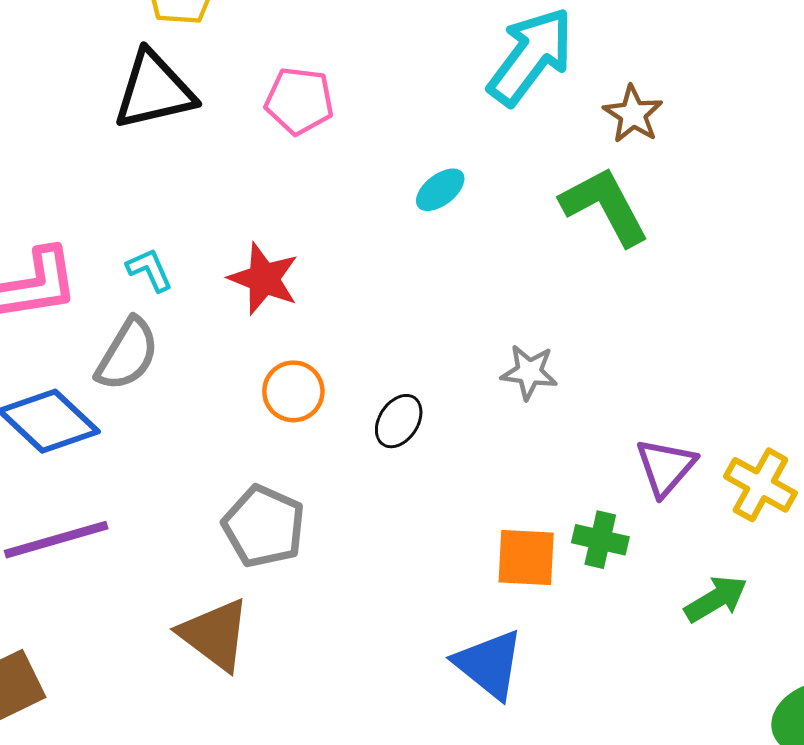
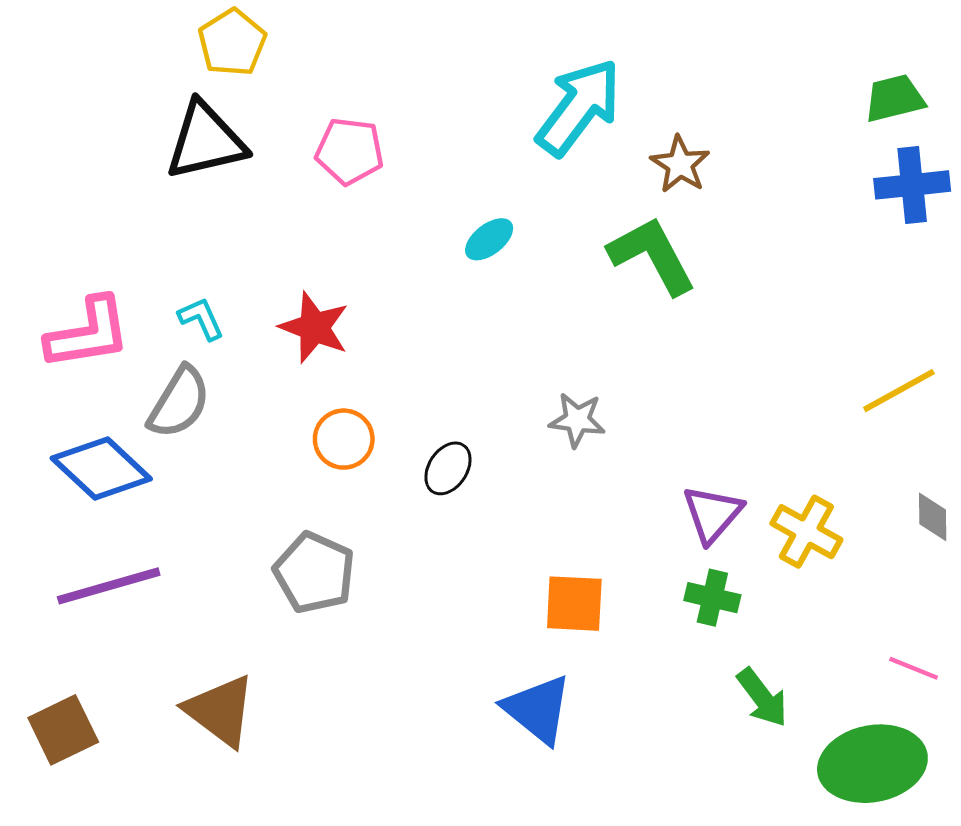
green cross: (600, 540) -> (712, 598), moved
green arrow: (716, 599) -> (762, 698), moved, turned 84
brown triangle: (215, 635) -> (220, 711), moved

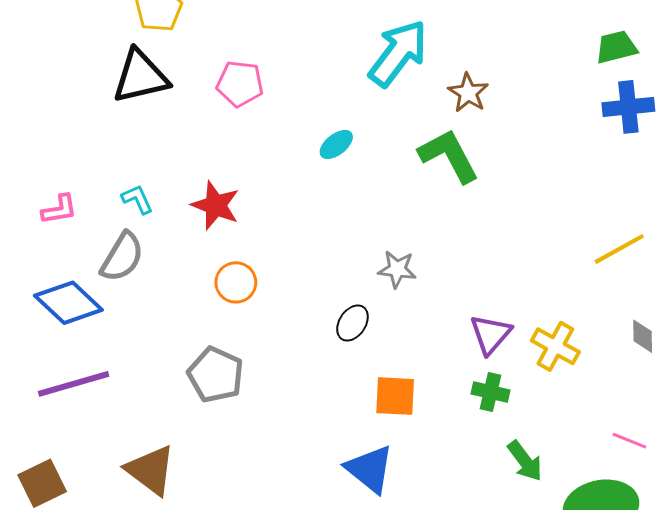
pink L-shape: (88, 333) -> (59, 209), size x0.6
black ellipse: (448, 468) -> (352, 323), moved

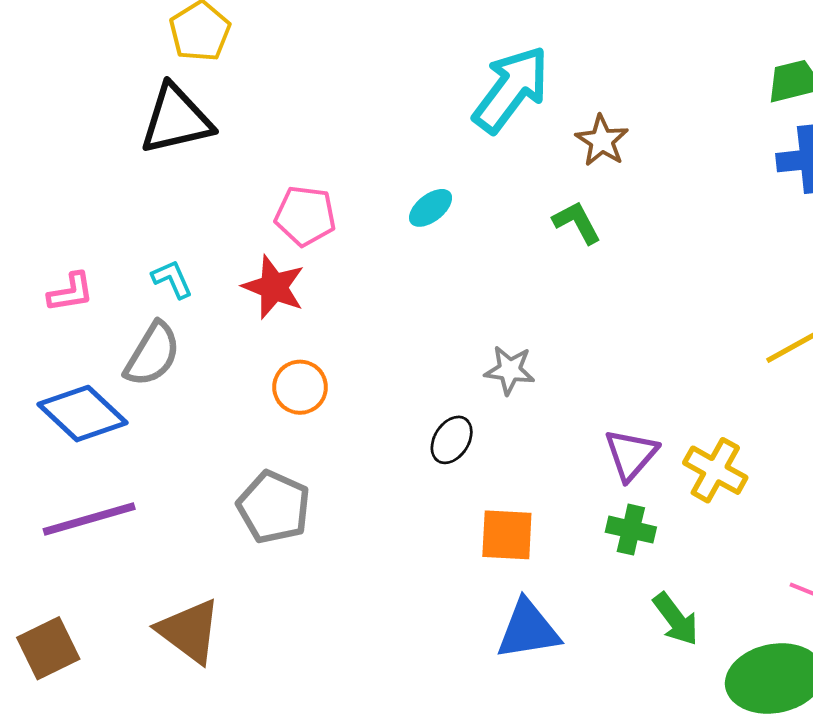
pink pentagon: (240, 84) -> (305, 216), moved
green L-shape: (449, 156) -> (577, 222), size x0.6
blue triangle: (370, 469) -> (528, 630), moved, turned -48

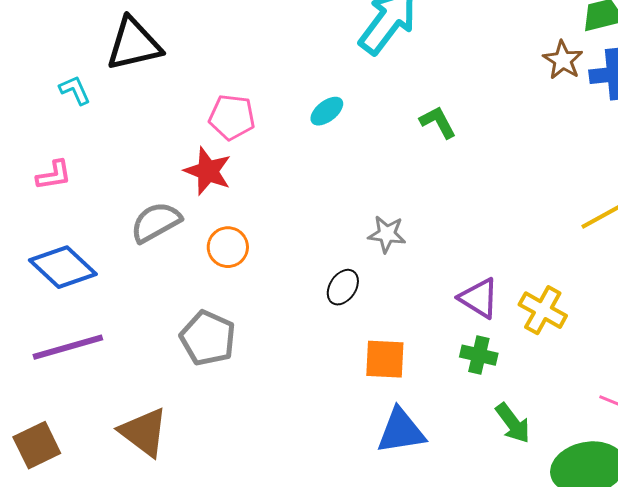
brown star: (602, 141) -> (563, 60), moved
cyan L-shape: (172, 279) -> (75, 90), moved
gray semicircle: (152, 354) -> (156, 222), moved, turned -150
purple triangle: (631, 454) -> (479, 298), turned -39

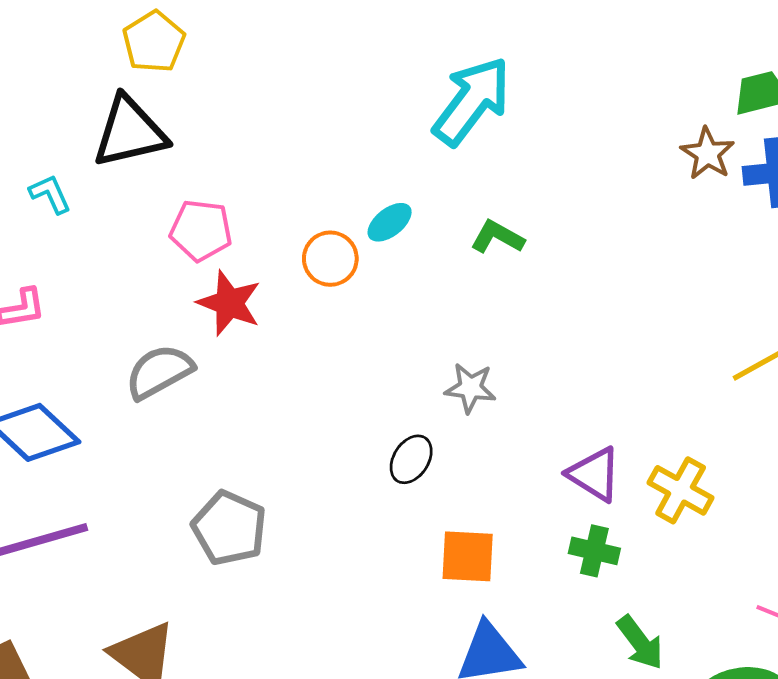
pink pentagon: (232, 117) -> (201, 230), moved
green L-shape: (438, 122) -> (497, 237), moved, turned -33
orange circle: (228, 247) -> (330, 259), moved

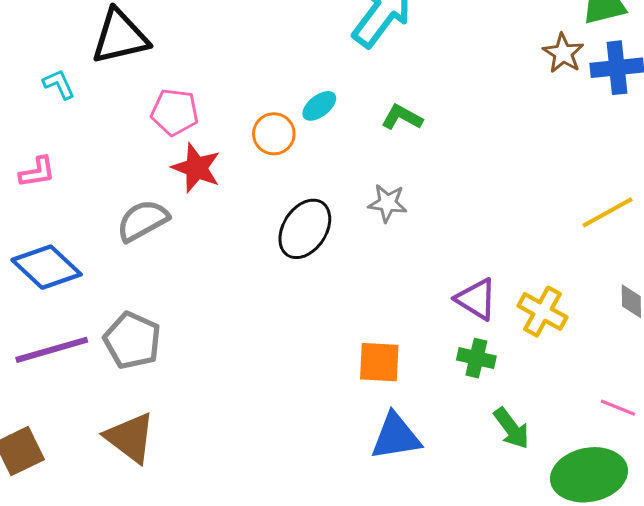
gray star: (470, 388) -> (388, 203), moved
black ellipse: (411, 459) -> (305, 229), moved, size x1.6
gray pentagon: (229, 528) -> (132, 340), moved

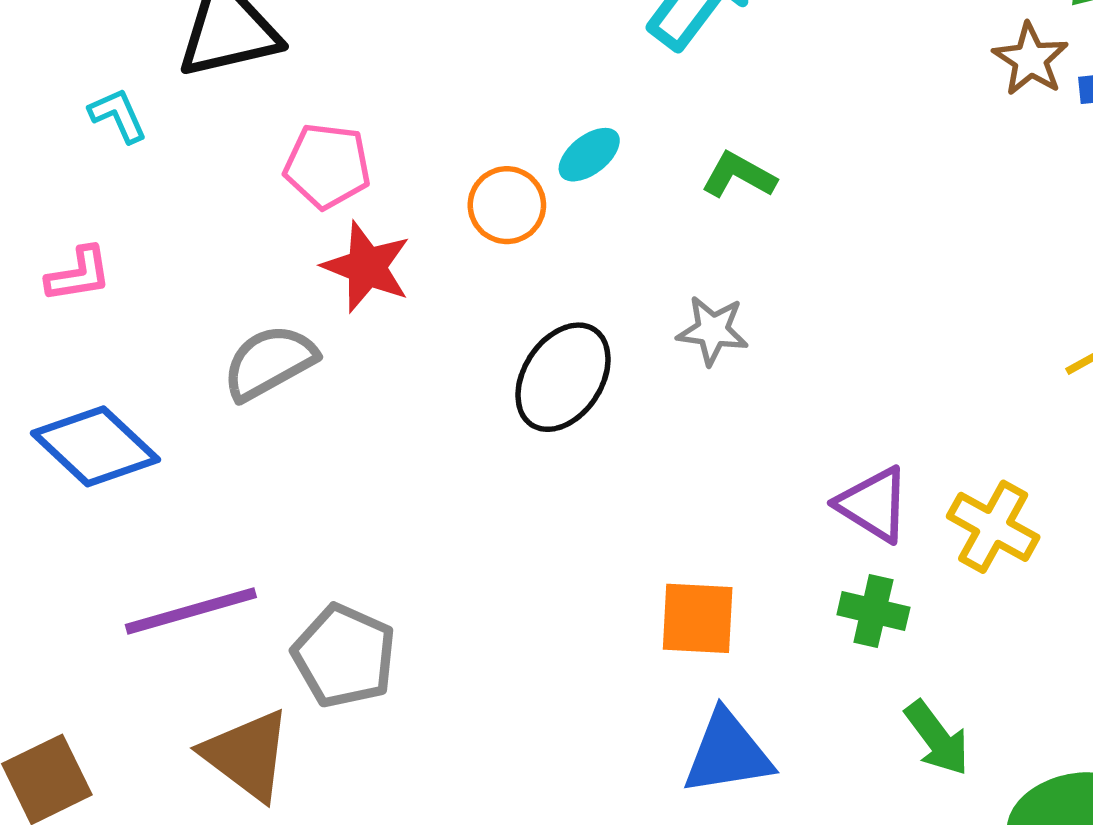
gray pentagon: (132, 340) -> (344, 656), moved
purple line: (52, 350) -> (191, 611), moved

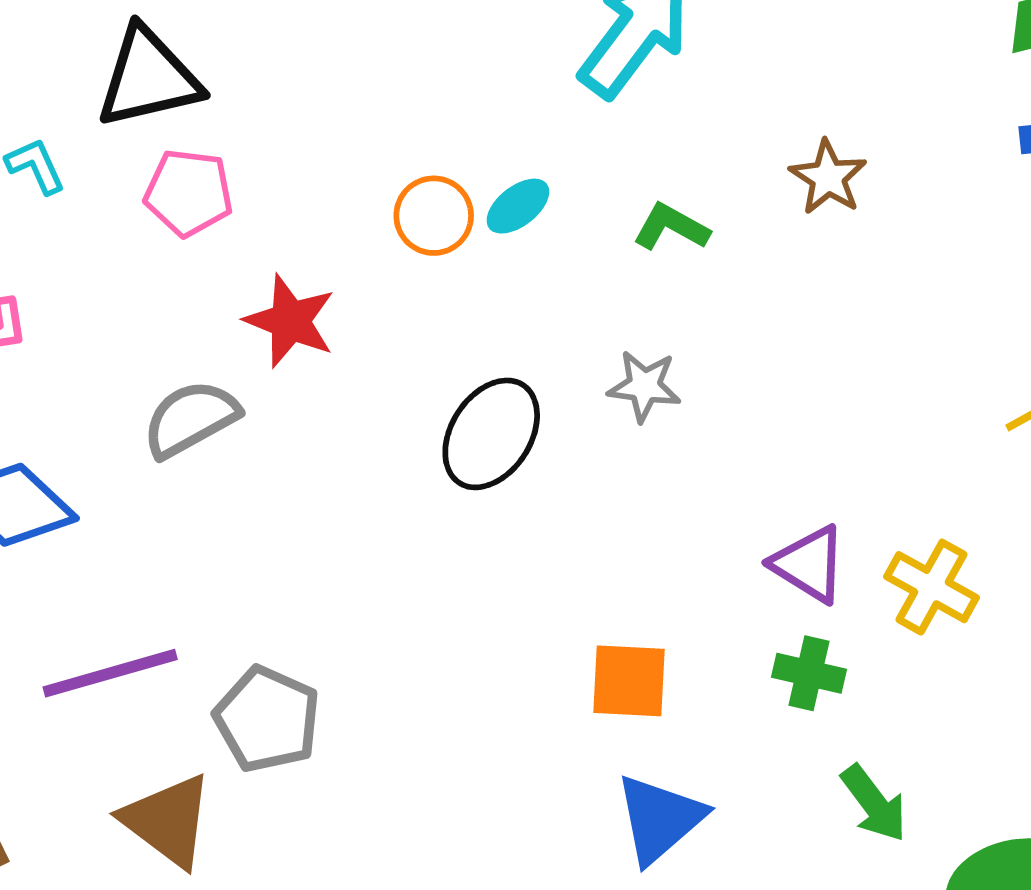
brown star: (1031, 59) -> (828, 177), moved
pink pentagon: (327, 166) -> (189, 193), moved
orange circle: (507, 205) -> (434, 216), moved
blue triangle: (728, 753) -> (660, 819), turned -32

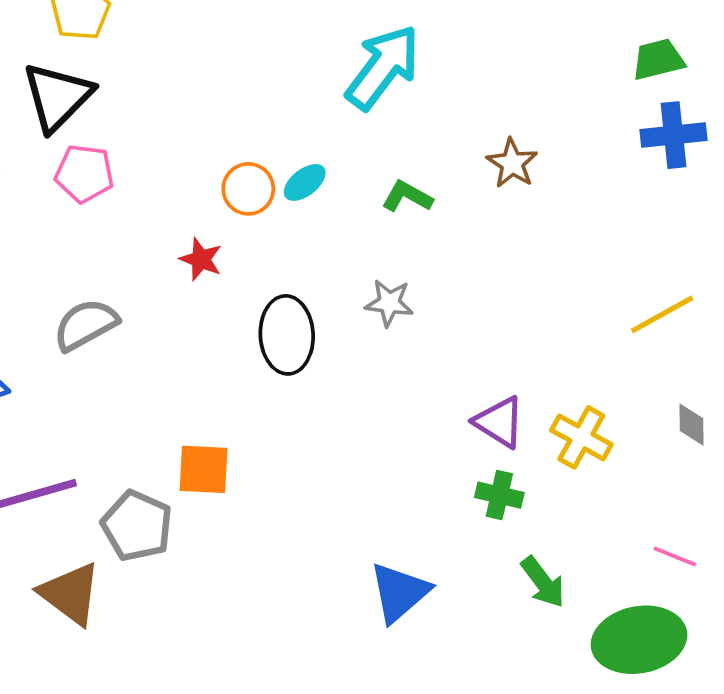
black triangle: (148, 78) -> (57, 97), turned -32
red star: (290, 321) -> (201, 259), moved, size x0.7
black ellipse: (491, 434) -> (287, 335), turned -36
orange square: (629, 681) -> (203, 469), moved

